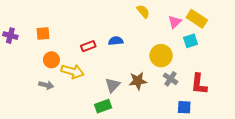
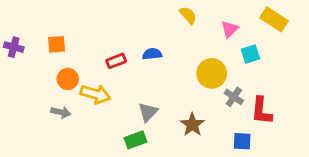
yellow rectangle: (197, 19) -> (274, 19), moved
gray cross: (170, 79) -> (234, 97), moved
brown star: (138, 81) -> (192, 125), moved, turned -30

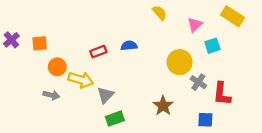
orange square: (57, 44) -> (40, 43), moved
purple cross: (14, 47) -> (11, 40), turned 35
gray triangle: (148, 112) -> (105, 95), moved

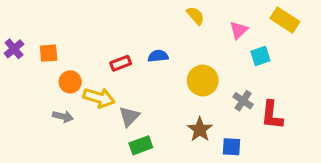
yellow circle: (180, 62) -> (203, 80), moved
blue square: (205, 120) -> (232, 147), moved

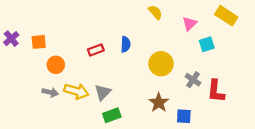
blue semicircle: (158, 56) -> (126, 44), turned 98
yellow arrow: (99, 98) -> (76, 91), moved

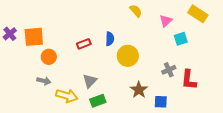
orange square: (39, 42) -> (34, 37), size x1.5
yellow circle: (161, 64) -> (128, 56), moved
gray cross: (193, 80) -> (169, 70), turned 32
yellow arrow: (76, 91) -> (67, 96), moved

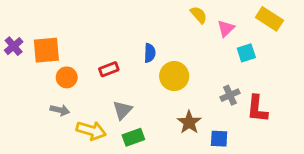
yellow semicircle: (136, 11) -> (199, 15), moved
red rectangle: (84, 44) -> (109, 69), moved

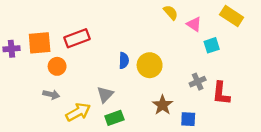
pink triangle: (226, 28) -> (194, 24), turned -42
purple cross: (14, 46) -> (11, 49), moved, turned 35
blue semicircle: (150, 53) -> (124, 60), moved
red rectangle: (109, 69) -> (77, 38), moved, size x1.5
yellow arrow: (91, 130) -> (78, 112), turned -45

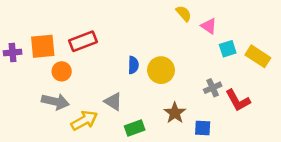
yellow rectangle: (232, 16) -> (258, 56), moved
red L-shape: (221, 93) -> (238, 100), turned -35
gray arrow: (51, 94) -> (55, 102), size x1.5
gray triangle: (105, 94) -> (113, 102), turned -42
green rectangle: (114, 118) -> (135, 128), moved

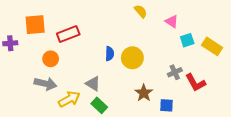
yellow semicircle: (184, 14) -> (141, 11), moved
orange square: (43, 46) -> (35, 25), moved
green rectangle: (135, 128) -> (99, 105), moved, turned 63

